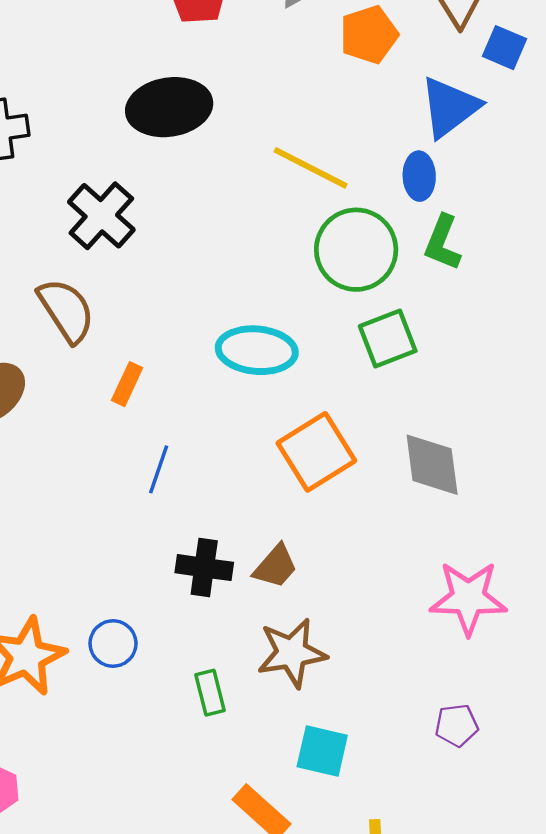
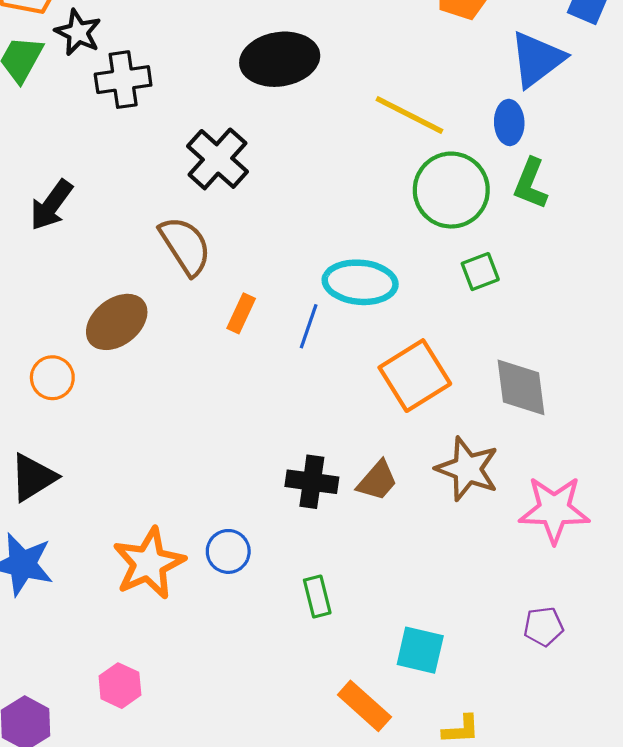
green square: (388, 338) -> (480, 272), size x0.7
blue line: (159, 469) -> (309, 326), moved
brown star: (292, 653) -> (467, 469), moved, turned 30

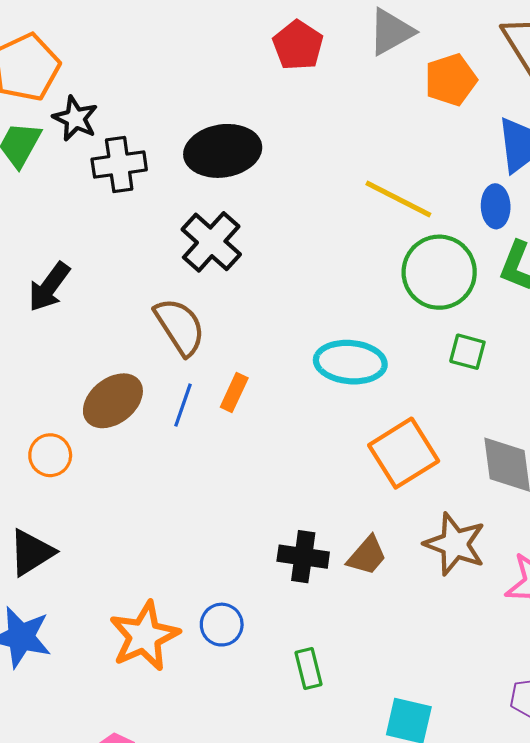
black ellipse: (280, 59) -> (223, 151), moved
green square: (480, 272) -> (467, 352), turned 36
blue line: (309, 326) -> (183, 405), moved

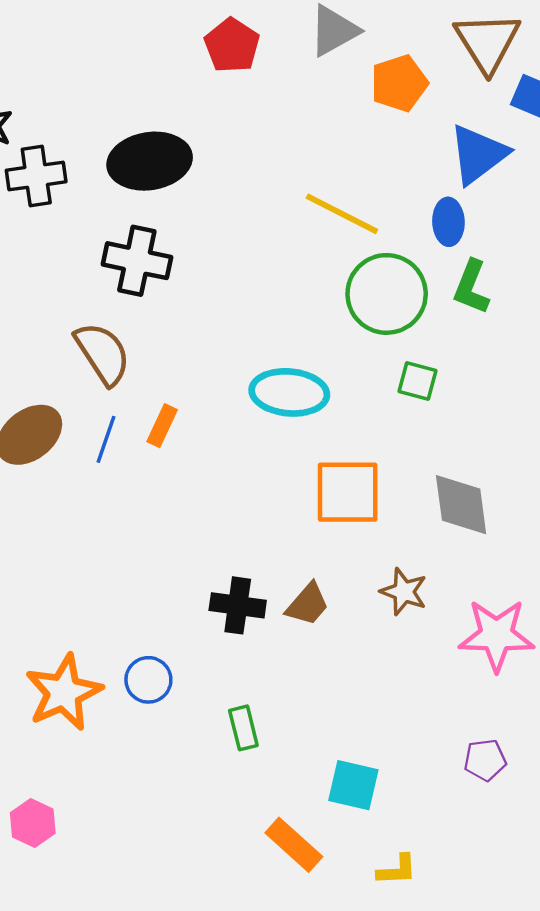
black cross: (211, 242) -> (137, 261), turned -30
orange square: (404, 453) -> (348, 492), turned 32
brown star: (455, 544) -> (404, 592), size x0.7

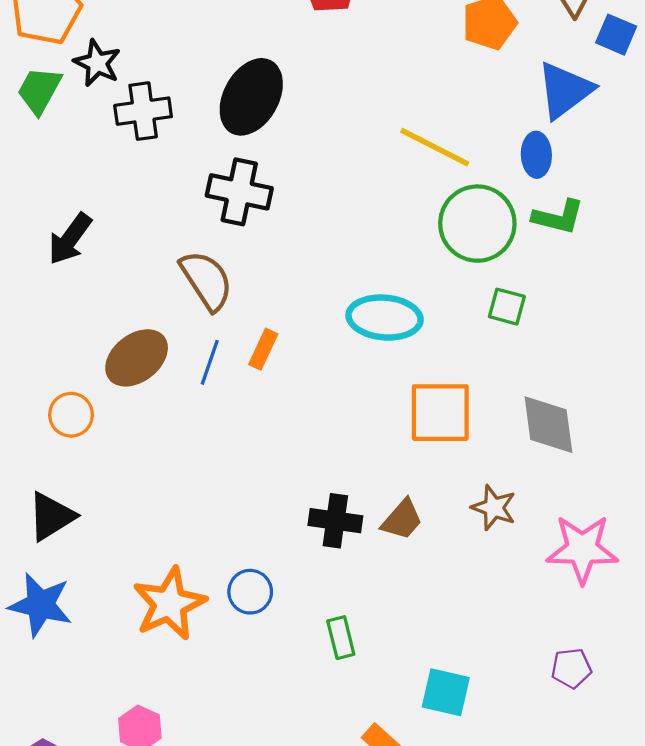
black ellipse: (150, 161) -> (251, 97), turned -52
green L-shape: (471, 287) -> (558, 217), turned -98

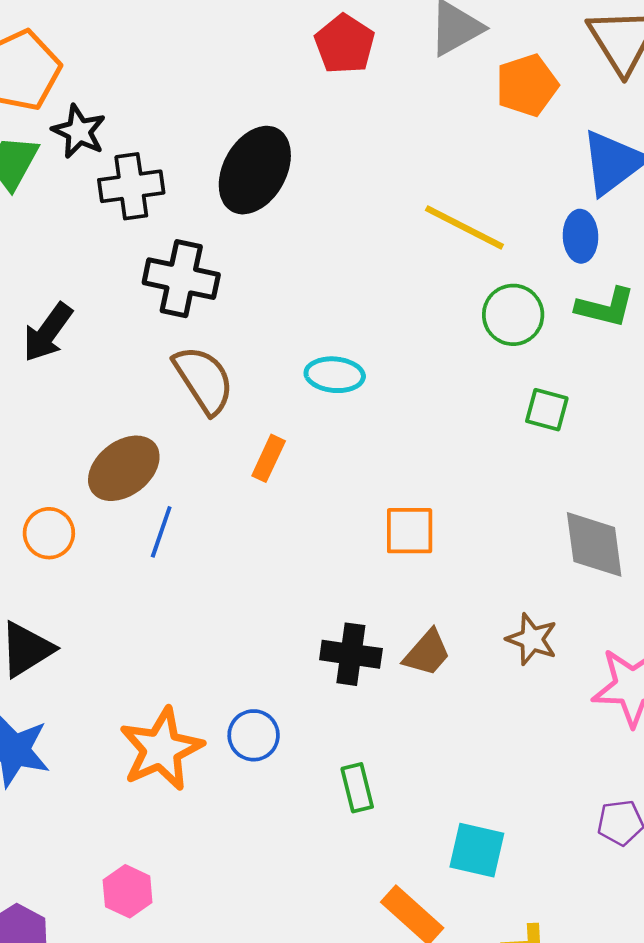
black cross: (239, 192) -> (181, 279), moved
green circle: (477, 224) -> (513, 315), size x0.7
cyan ellipse: (385, 318) -> (335, 375), moved, size x0.7
blue line: (210, 362) -> (161, 532), moved
orange square: (440, 413) -> (410, 531), moved, size x0.7

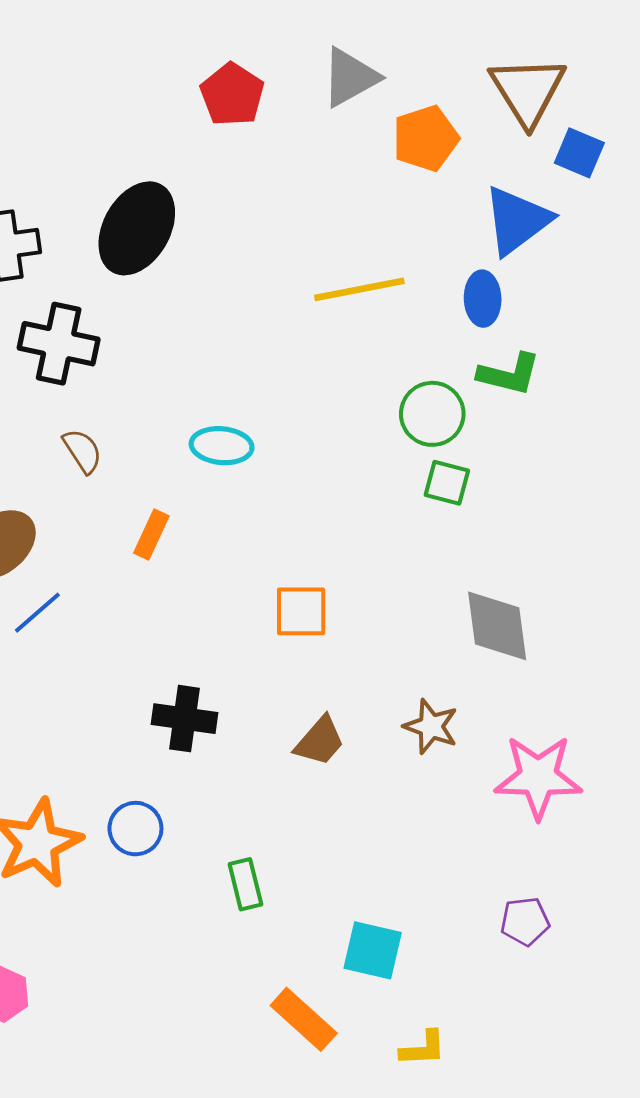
yellow line: (464, 227) -> (359, 289), turned -38
green circle: (513, 315) -> (432, 414), moved
brown semicircle: (204, 380) -> (82, 451), size x0.6
blue line: (161, 532) -> (37, 613), turned 30
black cross: (351, 654) -> (184, 719), moved

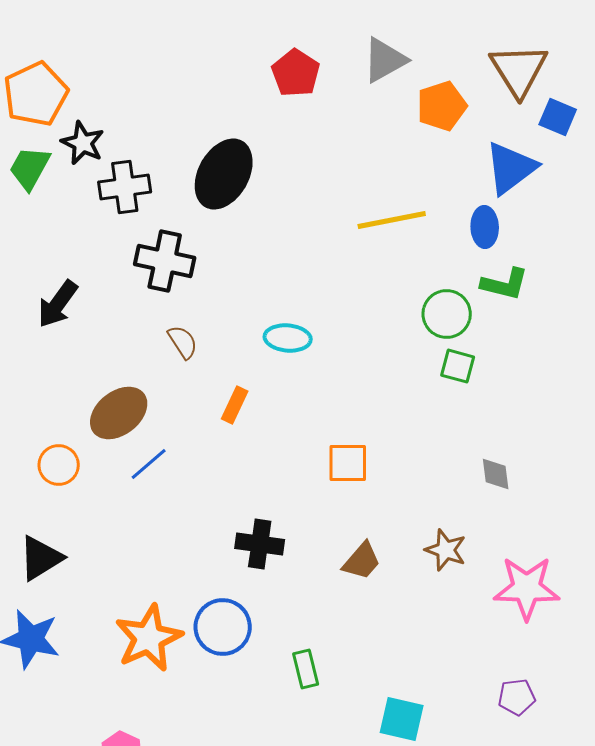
gray diamond: (497, 626) -> (496, 474), size x0.6
blue circle: (135, 829) -> (223, 627), size x1.4

